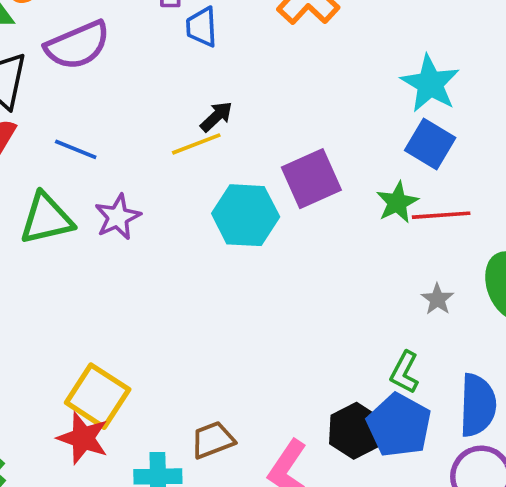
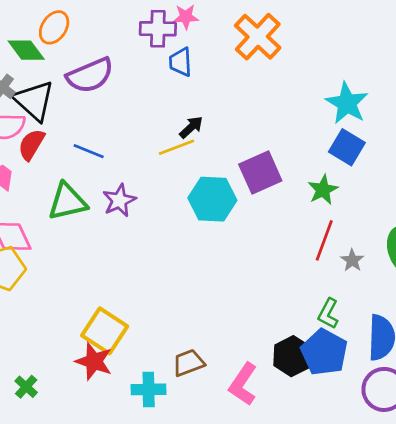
red line: (441, 215) -> (324, 240), moved, turned -66

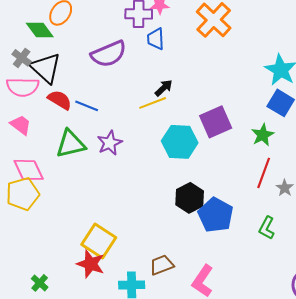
purple semicircle: (90, 75) -> (109, 54), moved
red semicircle: (31, 145) -> (60, 100), moved, turned 90
blue pentagon: (324, 352) -> (216, 215), moved
black hexagon: (292, 356) -> (190, 198), moved

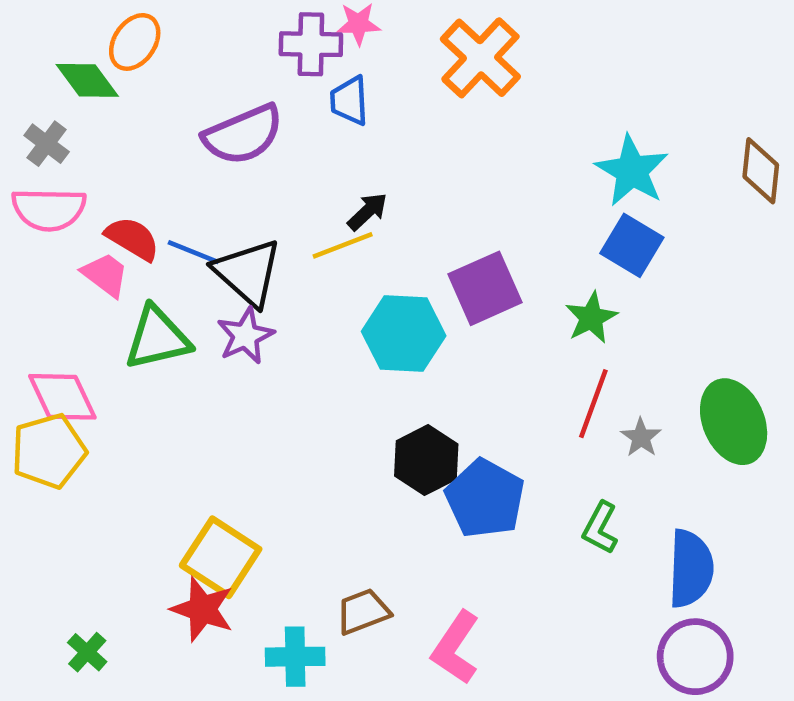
black triangle: (46, 68) -> (248, 272), moved
pink trapezoid: (21, 125) -> (105, 275), moved

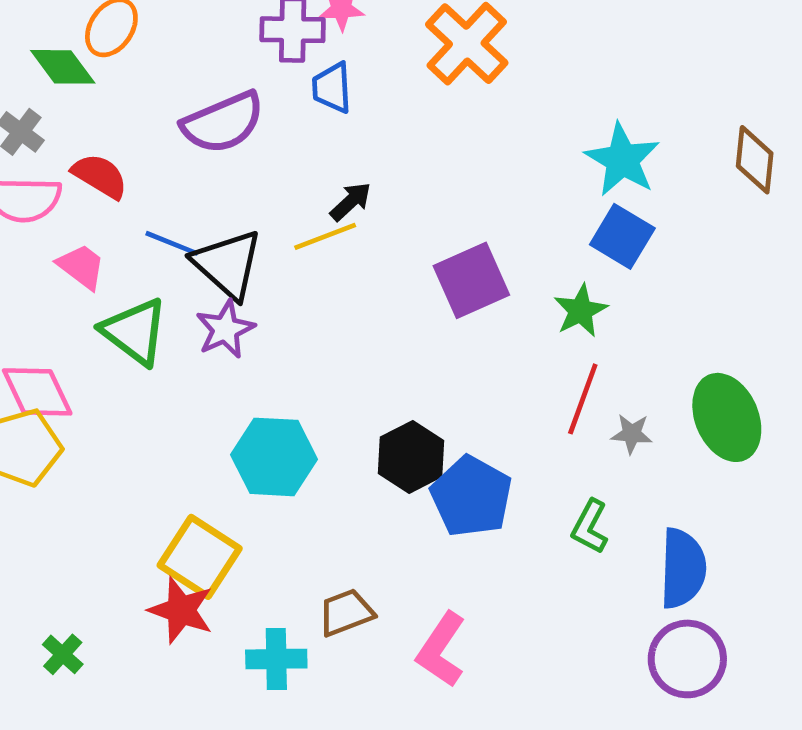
red semicircle: (132, 239) -> (100, 176), moved
cyan hexagon: (404, 334) -> (274, 457), moved
green triangle: (157, 338) -> (135, 332), turned 50
gray star: (641, 437) -> (632, 434), turned -30

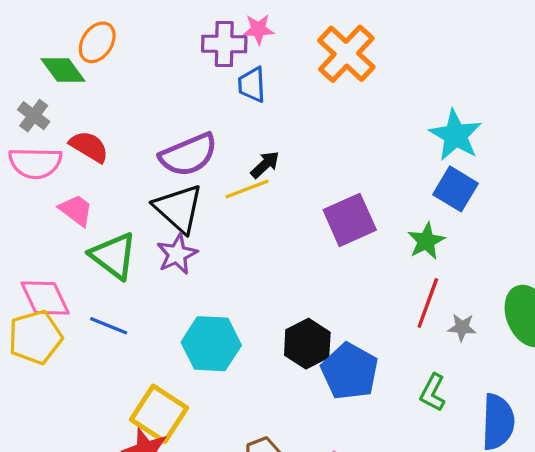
purple semicircle: (223, 123) -> (188, 155), moved
blue line: (172, 243) -> (109, 326), moved

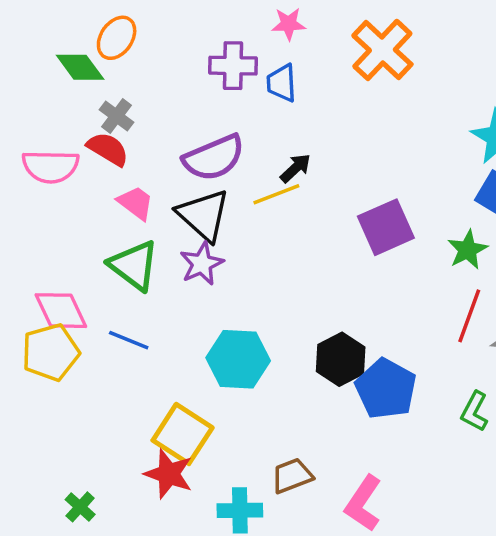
purple cross: (224, 44) -> (233, 66), moved
gray cross: (34, 116) -> (117, 116), moved
pink trapezoid: (76, 210) -> (136, 203), moved

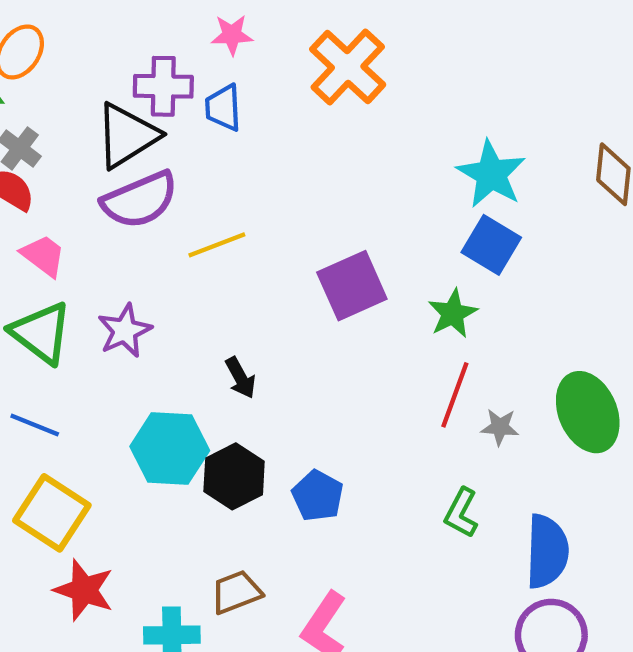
black arrow: (296, 168) -> (240, 378), moved, turned 104
black triangle: (203, 215) -> (127, 136), moved, turned 46
black hexagon: (341, 359) -> (234, 476), moved
blue pentagon: (386, 389) -> (318, 496), moved, size x0.7
yellow square: (183, 434) -> (52, 513), moved

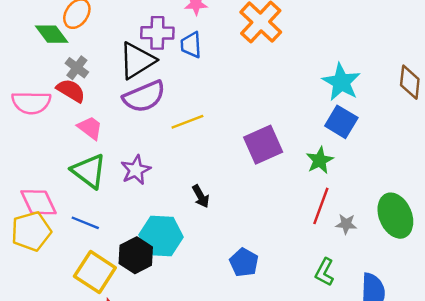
black hexagon: (234, 476) -> (136, 255), moved

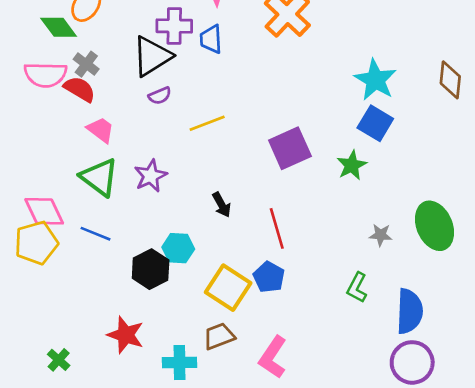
purple semicircle: (144, 97) -> (160, 96), size x0.5
pink semicircle: (31, 103) -> (45, 75), moved
red line: (321, 206) -> (277, 228), moved, turned -36
cyan hexagon: (161, 236) -> (178, 248), size x0.7
yellow square: (95, 272) -> (228, 288), moved

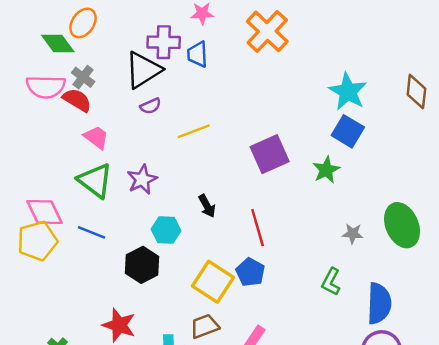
cyan hexagon: (178, 248) -> (166, 230), moved

